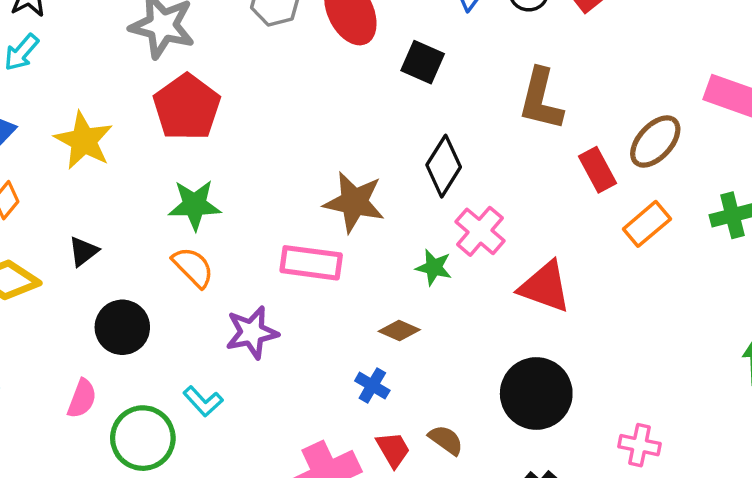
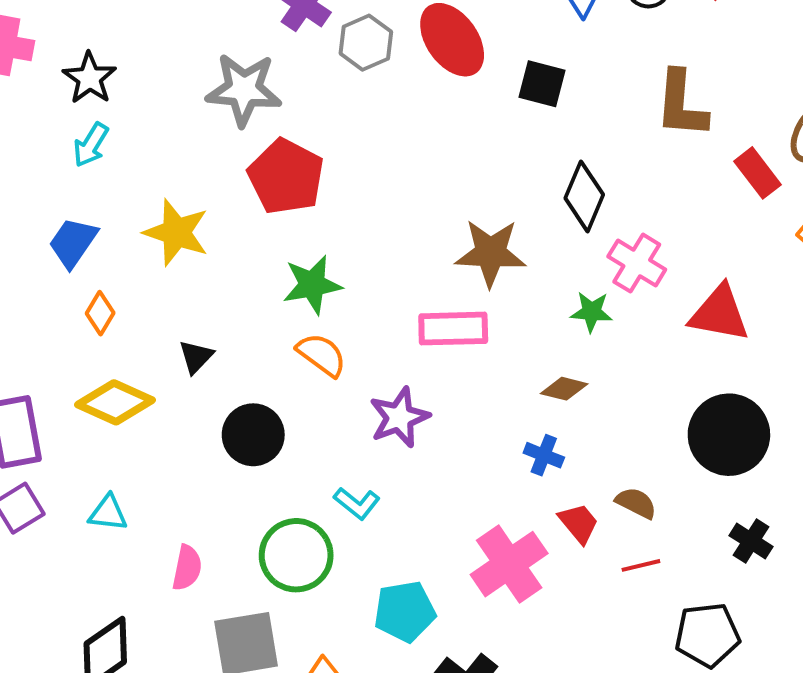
pink semicircle: (82, 399) -> (187, 568), moved

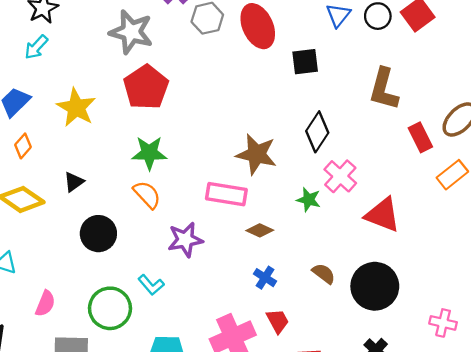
black square: (542, 84) -> (305, 62), turned -32
brown diamond: (564, 389) -> (260, 230), moved
brown semicircle: (636, 503) -> (324, 274), moved

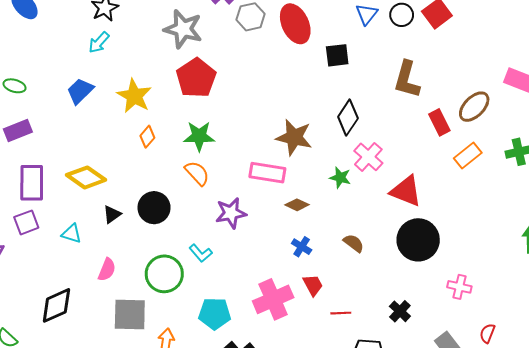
orange diamond: (23, 146) -> (147, 137), moved
black triangle: (74, 182) -> (112, 214), moved
black circle: (375, 286) -> (418, 240), moved

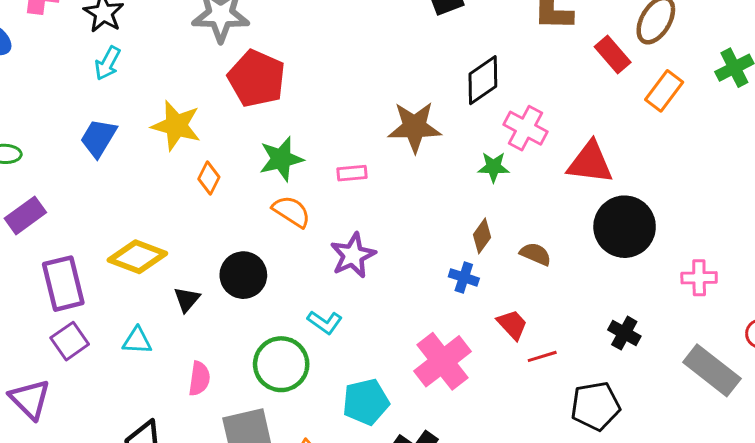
black diamond: (348, 117) -> (483, 80), turned 36
pink rectangle: (267, 173) -> (352, 173), moved, size x0.6
brown diamond: (297, 205) -> (482, 236), moved, turned -65
red trapezoid: (313, 285) -> (512, 325), moved

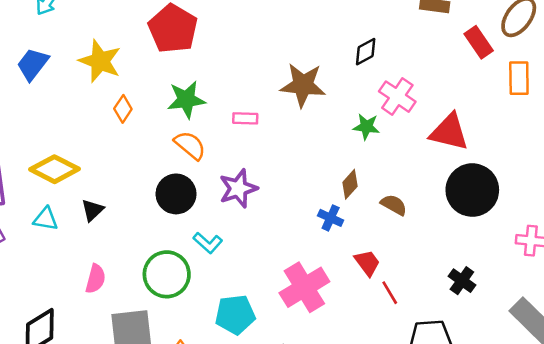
black diamond: (483, 80) -> (366, 52), size x0.7
orange rectangle: (664, 91) -> (519, 78), turned -44
black circle: (243, 275) -> (176, 194), moved
cyan triangle: (137, 341) -> (46, 219), moved
red line: (542, 356) -> (390, 293), turned 70

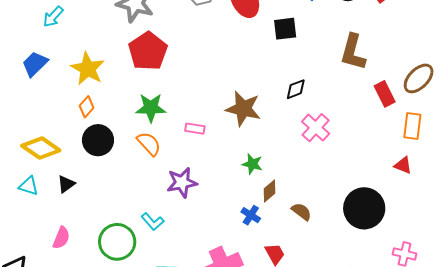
orange diamond: (123, 109) -> (87, 107), moved
green star: (366, 127) -> (252, 164), moved
red triangle: (449, 132) -> (403, 165), moved, size x0.6
black circle: (176, 194) -> (98, 140), moved

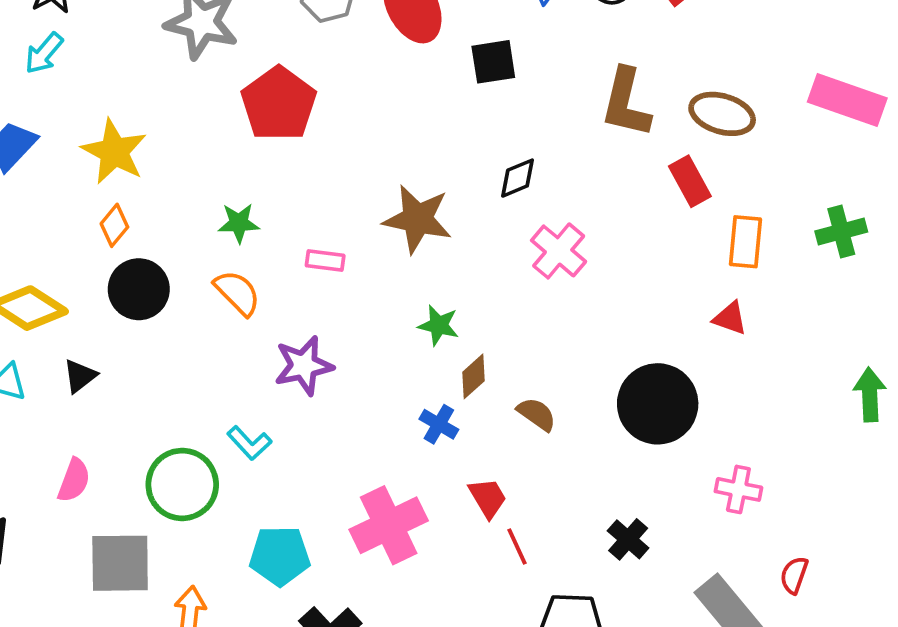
red pentagon: (148, 51) -> (279, 104), moved
brown ellipse: (419, 78) -> (722, 114), moved, turned 64
green star: (151, 108) -> (239, 223), size x0.7

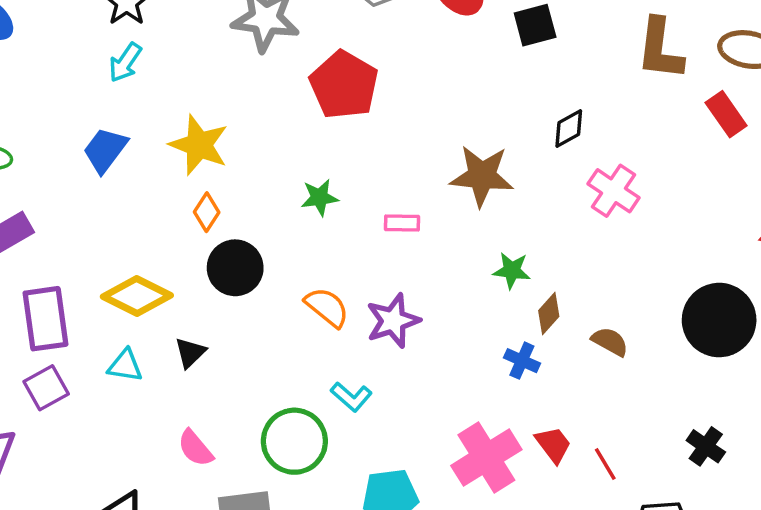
orange semicircle: (237, 293) -> (327, 307), moved
pink semicircle: (74, 480) -> (195, 448), turned 126
red trapezoid: (488, 498) -> (553, 445), moved

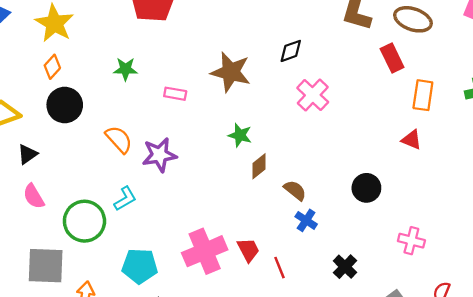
black circle: (719, 320) -> (366, 188), size x0.6
blue cross: (522, 361) -> (306, 220), moved
cyan L-shape: (351, 397) -> (125, 199), turned -80
pink semicircle: (195, 448) -> (34, 196), moved

